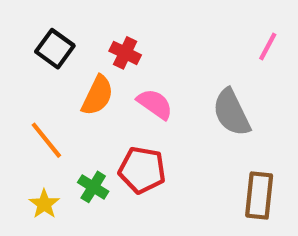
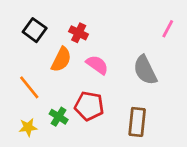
brown rectangle: (259, 195) -> (137, 122), moved
yellow star: (44, 204) -> (28, 127), turned 30

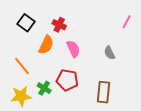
pink semicircle: (97, 65) -> (73, 49), turned 30
gray semicircle: (145, 70) -> (109, 53), size x0.6
yellow star: (28, 127) -> (21, 96), size x1.5

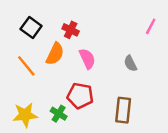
orange line: (22, 66) -> (26, 66), moved
green cross: (44, 88) -> (59, 114), moved

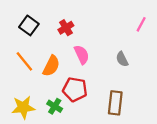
red cross: (71, 30) -> (66, 28), turned 32
orange semicircle: (55, 54) -> (51, 66), moved

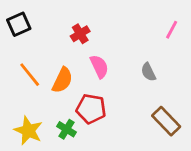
black square: (29, 25) -> (19, 24), moved, turned 30
brown rectangle: (115, 103) -> (166, 121), moved, turned -50
yellow star: (23, 107) -> (28, 131), turned 30

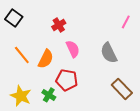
black square: (19, 24) -> (14, 18), turned -30
gray semicircle: (148, 72) -> (109, 53), size x1.5

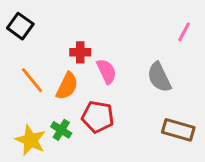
red cross: (59, 25) -> (80, 52), moved, turned 32
brown rectangle: (122, 89) -> (178, 130), turned -30
green cross: (49, 95) -> (61, 130), moved

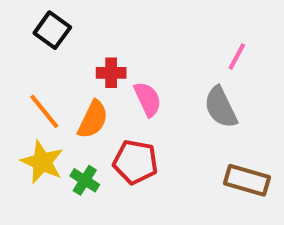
black square: (20, 26) -> (52, 30), moved
pink line: (184, 32) -> (237, 57), moved
yellow star: (31, 140) -> (42, 162), moved

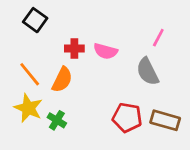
pink semicircle: (148, 99) -> (106, 51), moved, turned 130
red pentagon: (135, 162) -> (127, 118), moved

